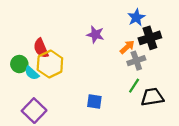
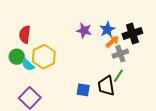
blue star: (136, 17) -> (107, 29), moved
red semicircle: (41, 48) -> (25, 35), moved, turned 30
black trapezoid: (152, 97) -> (106, 86), moved, turned -90

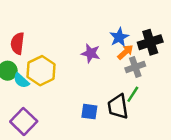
purple star: (84, 30) -> (91, 53), moved

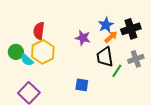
red semicircle: (18, 43) -> (39, 31), moved
gray cross: (135, 67) -> (136, 59), moved
black trapezoid: (118, 107) -> (105, 57), moved

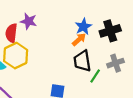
orange arrow: (111, 37) -> (79, 39), moved
purple star: (83, 38) -> (29, 21), moved

